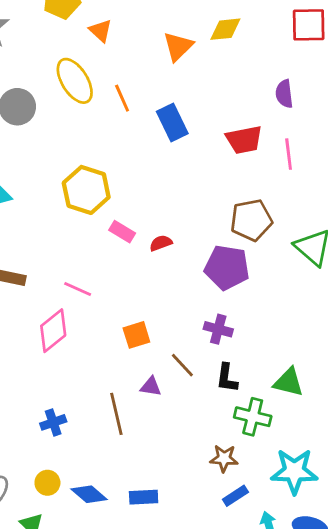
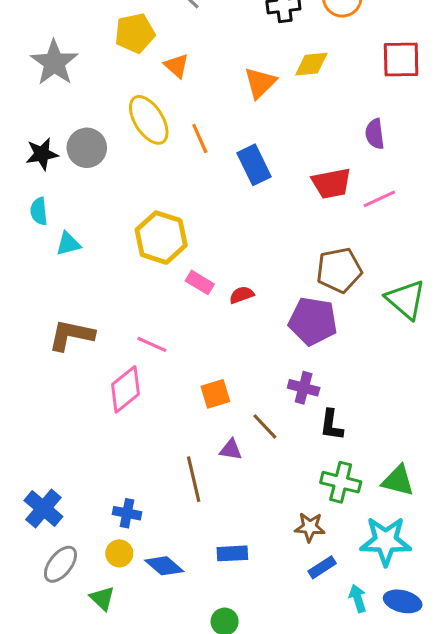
pink line: (289, 154) -> (379, 199), turned 72
black L-shape: (227, 378) -> (331, 425), moved
green triangle: (289, 382) -> (398, 481), moved
blue cross: (53, 422) -> (127, 513), moved, turned 30
blue rectangle: (144, 497) -> (232, 553), moved

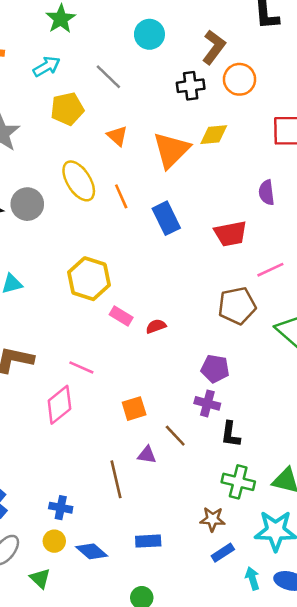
orange triangle: (177, 66) -> (117, 136), moved
orange triangle: (260, 83) -> (171, 150), size x1.4
pink line: (379, 199) -> (270, 270), moved
purple pentagon: (313, 321) -> (215, 369), moved, size x0.7

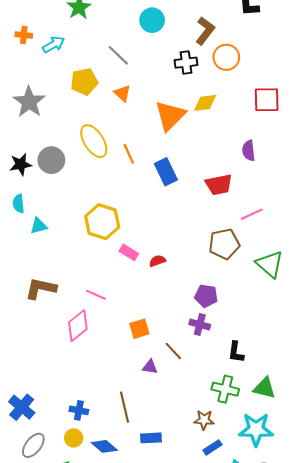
cyan arrow: (47, 66) -> (53, 45), moved
orange triangle: (117, 136) -> (122, 93), moved
black L-shape: (231, 434) -> (236, 352), moved
brown line: (116, 479) -> (125, 407), moved

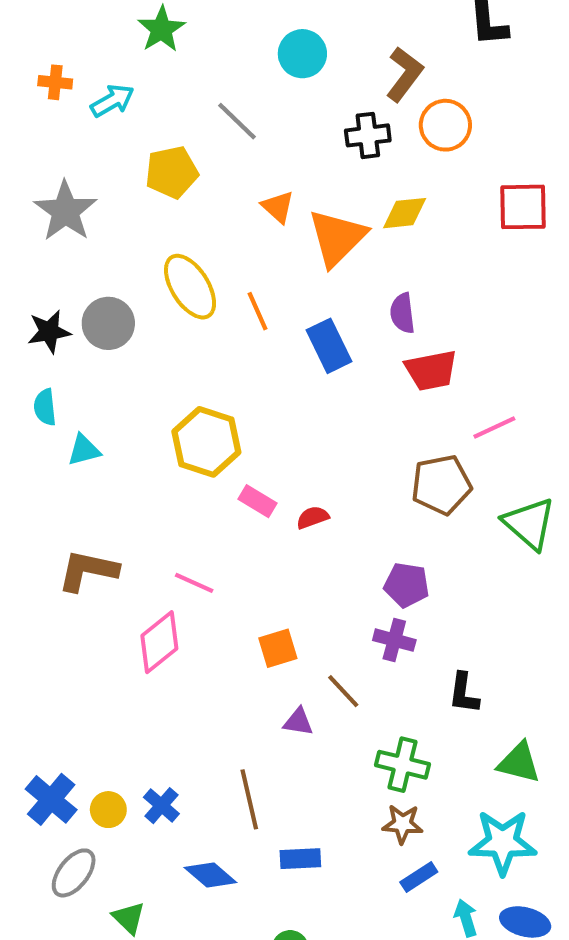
orange triangle: (122, 93) -> (278, 207), moved
purple semicircle: (249, 151) -> (403, 313), moved
green cross: (225, 389) -> (403, 765), moved
blue cross: (79, 410) -> (161, 806), turned 30
yellow circle: (74, 438) -> (108, 810), moved

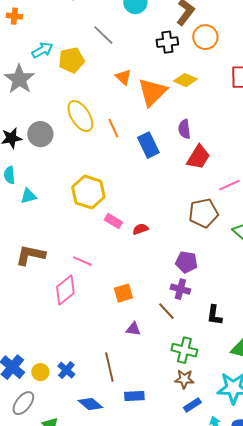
cyan arrow: (112, 101) -> (42, 50), moved
yellow diamond: (405, 213) -> (185, 80), turned 30
red trapezoid: (431, 370) -> (198, 157), turned -48
brown line: (343, 691) -> (166, 311), moved

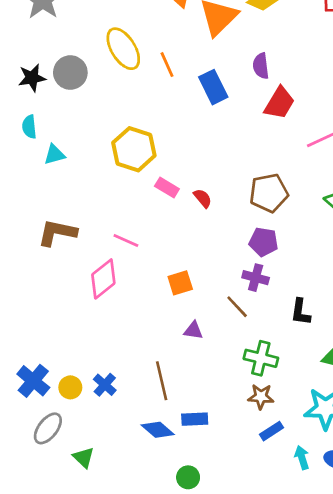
brown pentagon: (203, 213) -> (269, 193), moved
red semicircle: (140, 229) -> (203, 198), turned 70
blue diamond: (90, 404) -> (158, 430), moved

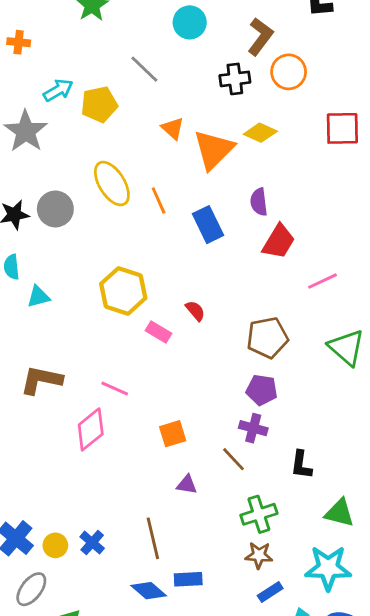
red semicircle: (203, 198) -> (195, 311), moved
green cross: (261, 358) -> (259, 514), turned -32

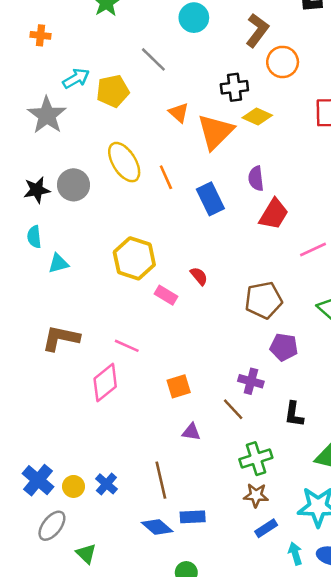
black cross: (235, 79) -> (234, 87), moved
purple pentagon: (262, 390) -> (284, 347), moved

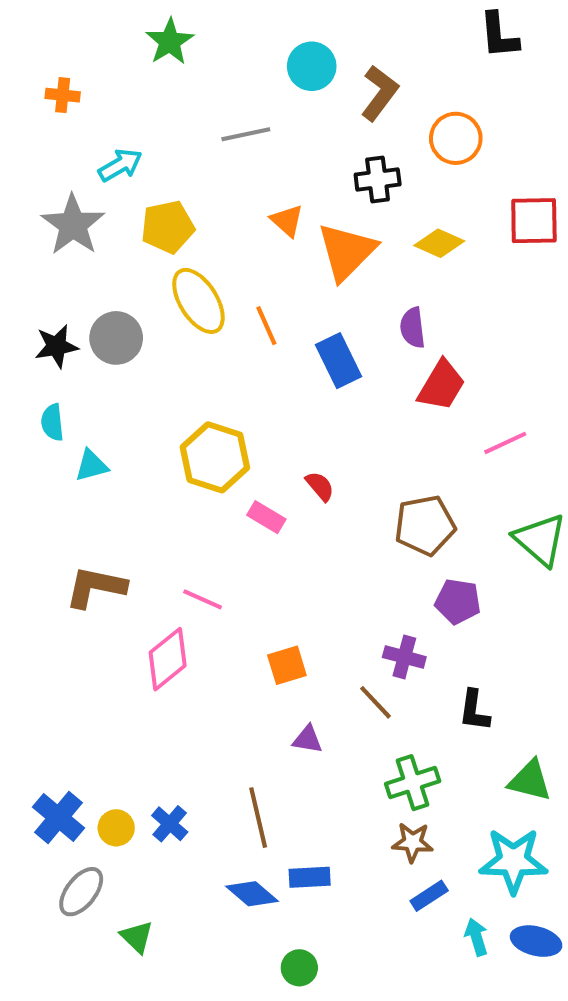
brown L-shape: (257, 30) -> (380, 93), moved
gray line: (153, 59) -> (246, 134), turned -56
yellow pentagon: (113, 91) -> (168, 227), moved
yellow diamond: (257, 116) -> (439, 243), moved

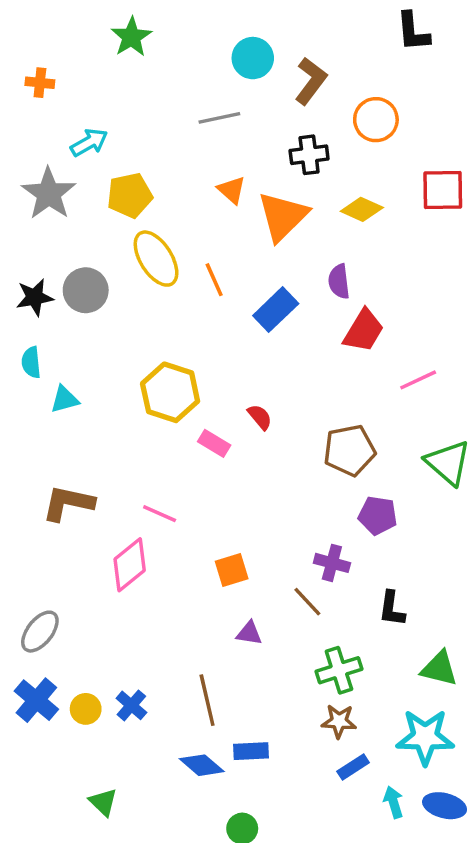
gray line: (246, 134) -> (219, 118), moved
blue rectangle: (338, 361) -> (276, 310), turned 72
gray ellipse: (81, 892) -> (40, 632), moved

